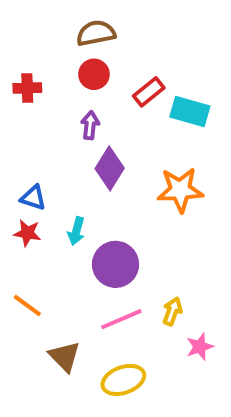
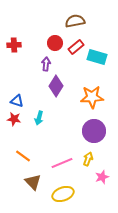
brown semicircle: (96, 33) -> (75, 21), moved
red circle: (94, 74) -> (55, 43), moved
purple circle: (116, 264) -> (94, 131), moved
orange line: (27, 305) -> (23, 156), moved

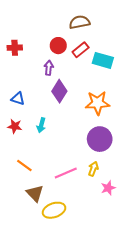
blue triangle: (17, 101) -> (18, 99), moved
yellow ellipse: (63, 194) -> (54, 210), moved

